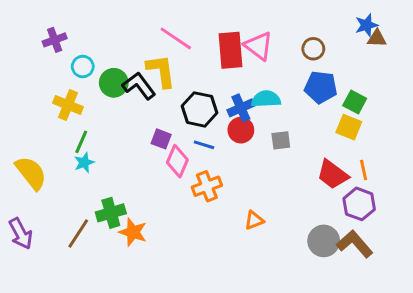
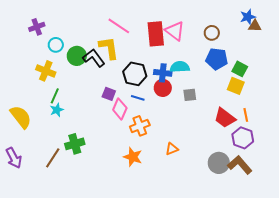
blue cross: (241, 108) -> (163, 73), turned 30
orange star: (133, 232) -> (133, 157), moved

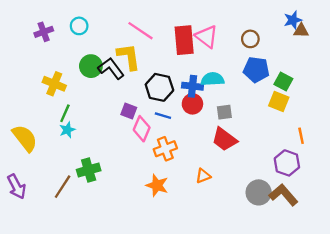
cyan circle: (56, 45) -> (79, 26), moved
orange line: (246, 115) -> (301, 136), moved
red trapezoid: (225, 118) -> (224, 139), moved

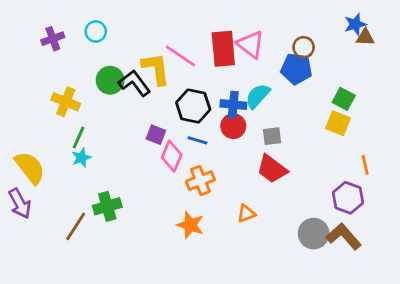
pink line: (141, 31) -> (180, 56), moved
blue pentagon: (256, 70) -> (296, 69), moved
cyan semicircle: (213, 79) -> (258, 96), turned -45
purple arrow: (17, 187) -> (20, 203), moved

